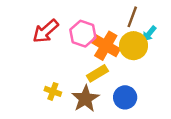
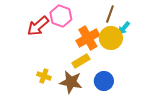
pink hexagon: (83, 34) -> (61, 16), moved
orange cross: (106, 46) -> (88, 38), turned 30
brown star: (85, 99) -> (71, 82), turned -30

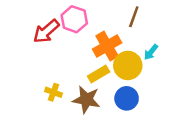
cyan arrow: (124, 28) -> (151, 52), moved
yellow circle: (111, 38) -> (128, 65), moved

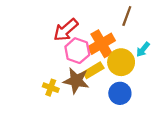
pink hexagon: (74, 19) -> (77, 51), moved
red arrow: (46, 31) -> (66, 30), moved
brown star: (86, 100) -> (76, 81), moved

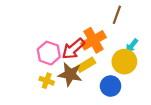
red arrow: (66, 30) -> (73, 49), moved
pink hexagon: (77, 51) -> (49, 53), moved
yellow circle: (121, 62) -> (124, 62), moved

